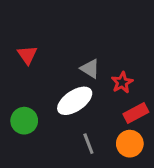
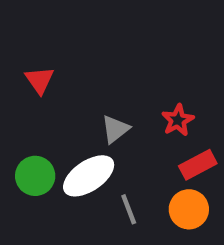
gray triangle: (90, 69) -> (115, 129), moved, turned 50
white ellipse: (75, 101) -> (89, 176), moved

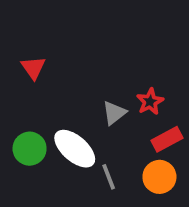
gray triangle: (115, 129) -> (114, 113), moved
white ellipse: (89, 176) -> (75, 149), turned 75

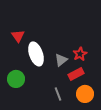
red rectangle: (167, 139) -> (76, 74), moved
white ellipse: (75, 149) -> (36, 54), moved, turned 30

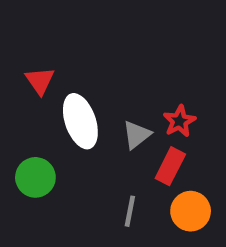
red rectangle: (76, 74) -> (170, 166), turned -35
gray line: (58, 94) -> (130, 211), turned 32

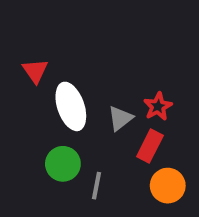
green circle: (35, 177) -> (63, 164), moved
gray line: (130, 211) -> (97, 186), moved

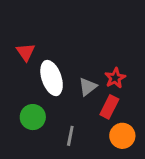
green circle: (63, 164) -> (33, 117), moved

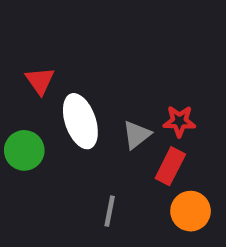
red star: (115, 78) -> (179, 121), turned 30
green circle: (33, 117) -> (24, 150), moved

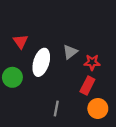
white ellipse: (80, 121) -> (41, 62), turned 36
gray triangle: (137, 135) -> (70, 52), moved

